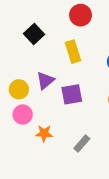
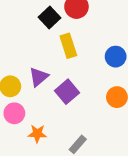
black square: (34, 34) -> (49, 17), moved
purple square: (72, 94) -> (67, 92), turned -30

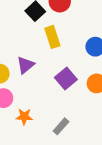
purple square: (67, 92) -> (66, 79), moved

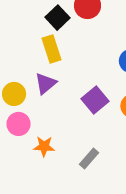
yellow rectangle: (52, 37) -> (52, 49), moved

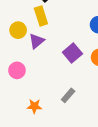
yellow circle: (14, 94) -> (18, 30), moved
orange star: (44, 146) -> (34, 106), moved

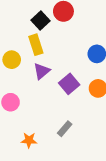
purple triangle: (37, 41) -> (42, 71), moved

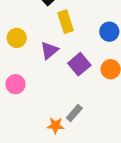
yellow rectangle: (36, 45) -> (66, 22), moved
orange star: (29, 140) -> (56, 125), moved

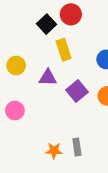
purple triangle: (49, 50) -> (48, 78), turned 42
gray rectangle: (74, 113) -> (77, 147), moved, turned -49

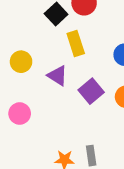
purple triangle: (48, 78) -> (57, 76), turned 30

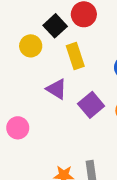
yellow circle: (21, 62) -> (31, 46), moved

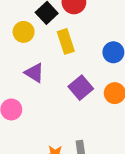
purple triangle: (57, 89) -> (34, 73), moved

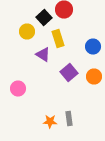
purple triangle: (34, 73) -> (43, 54), moved

